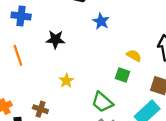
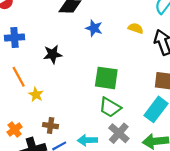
yellow semicircle: (134, 56) -> (136, 28), moved
green square: (122, 75) -> (106, 78), moved, size x1.6
yellow star: (66, 81) -> (36, 95), moved

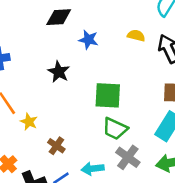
black star: (53, 54) -> (59, 72), moved, turned -30
brown cross: (51, 126) -> (56, 146), moved, turned 32

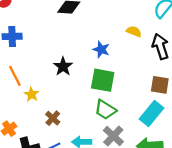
blue star: (88, 40) -> (101, 49), moved
black star: (59, 72) -> (63, 66), moved

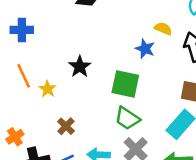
blue star: (101, 49) -> (145, 49), moved
yellow star: (32, 94) -> (48, 89), moved

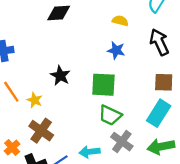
yellow semicircle: (163, 29) -> (120, 21), moved
brown cross: (66, 126) -> (41, 131), moved, size x1.5

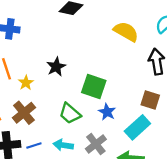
yellow semicircle: (120, 21) -> (126, 32), size x1.6
blue star: (116, 50) -> (107, 112), moved
green trapezoid: (110, 115) -> (70, 113), moved

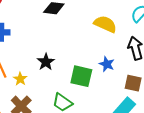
blue star: (107, 112) -> (107, 64), moved

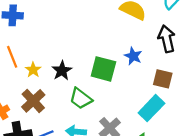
black star: (46, 62) -> (62, 71), moved

